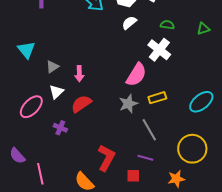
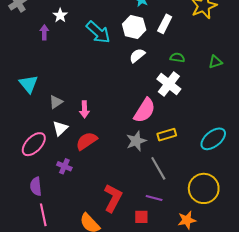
purple semicircle: (17, 156) -> (36, 186), moved, turned 36

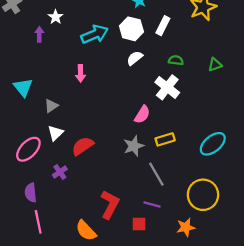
cyan arrow: (98, 32) -> (95, 34), turned -65
pink arrow: (84, 109) -> (80, 73), moved
pink semicircle: (145, 110) -> (142, 115), size x0.7
purple cross: (64, 166) -> (60, 172), turned 32

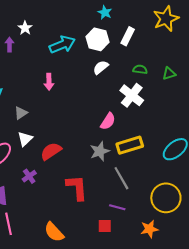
green triangle: (215, 65) -> (169, 74), moved
yellow rectangle: (165, 139) -> (130, 145), size x1.4
red L-shape: (110, 205) -> (77, 188), moved, turned -32

